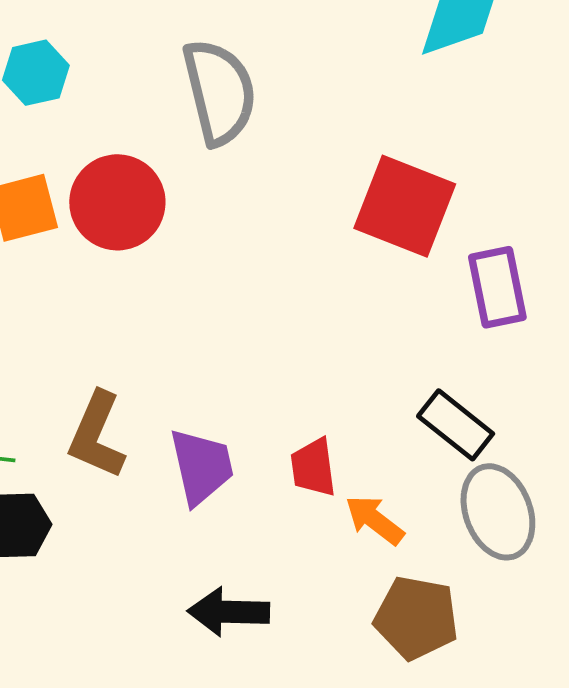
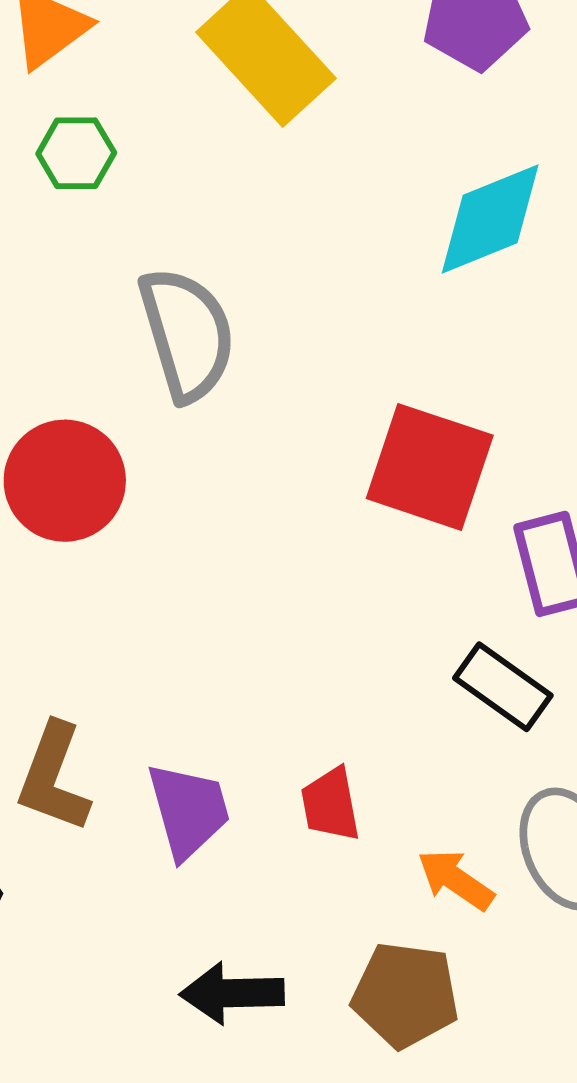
black rectangle: (456, 425) -> (503, 687), moved
orange arrow: (375, 520) -> (456, 880), moved
brown pentagon: (416, 618) -> (405, 995), moved

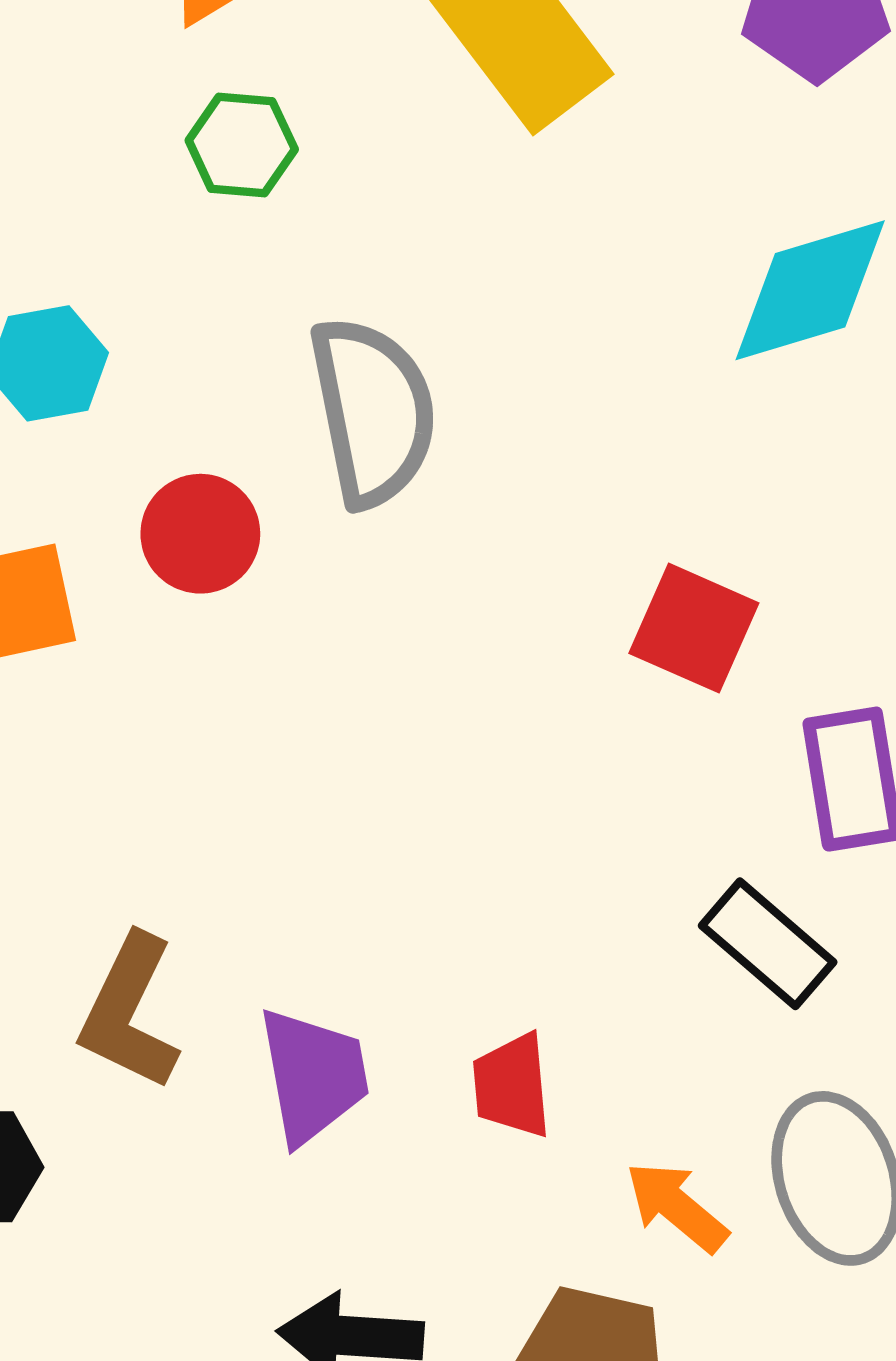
red square: (430, 467) -> (694, 628), size x0.7
red circle: (65, 481) -> (200, 534), moved, size x0.7

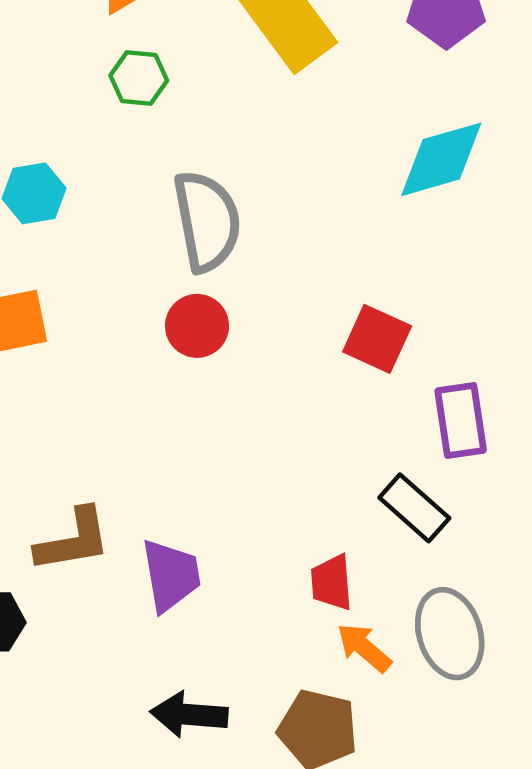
red circle: (200, 534) -> (197, 326), moved
brown L-shape: (129, 1012) -> (73, 540), turned -126
red trapezoid: (512, 1086) -> (332, 582), moved

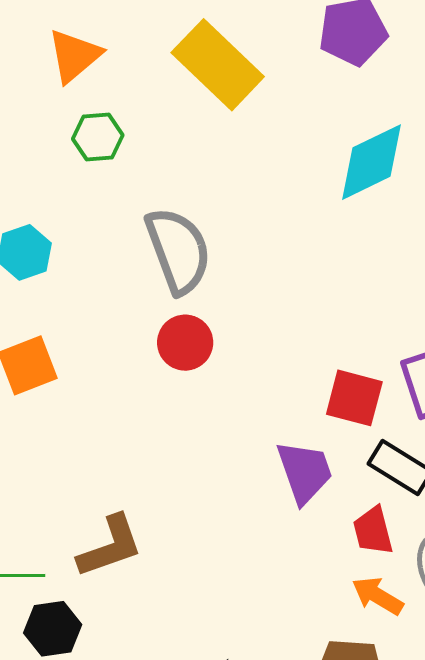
red square: (377, 339) -> (354, 398), moved
purple trapezoid: (171, 575) -> (305, 472), moved
red trapezoid: (332, 582) -> (373, 531), moved

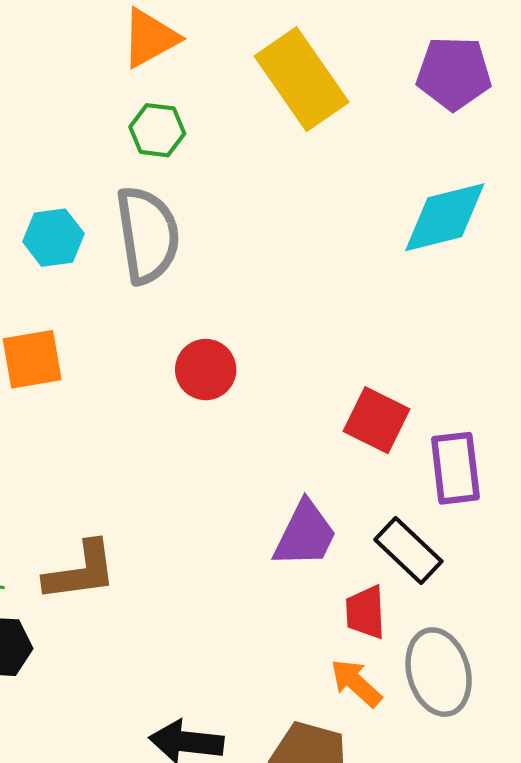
gray semicircle: (178, 251) -> (148, 235), moved
red square: (354, 398) -> (376, 420), moved
purple trapezoid: (305, 472) -> (305, 534), turned 34

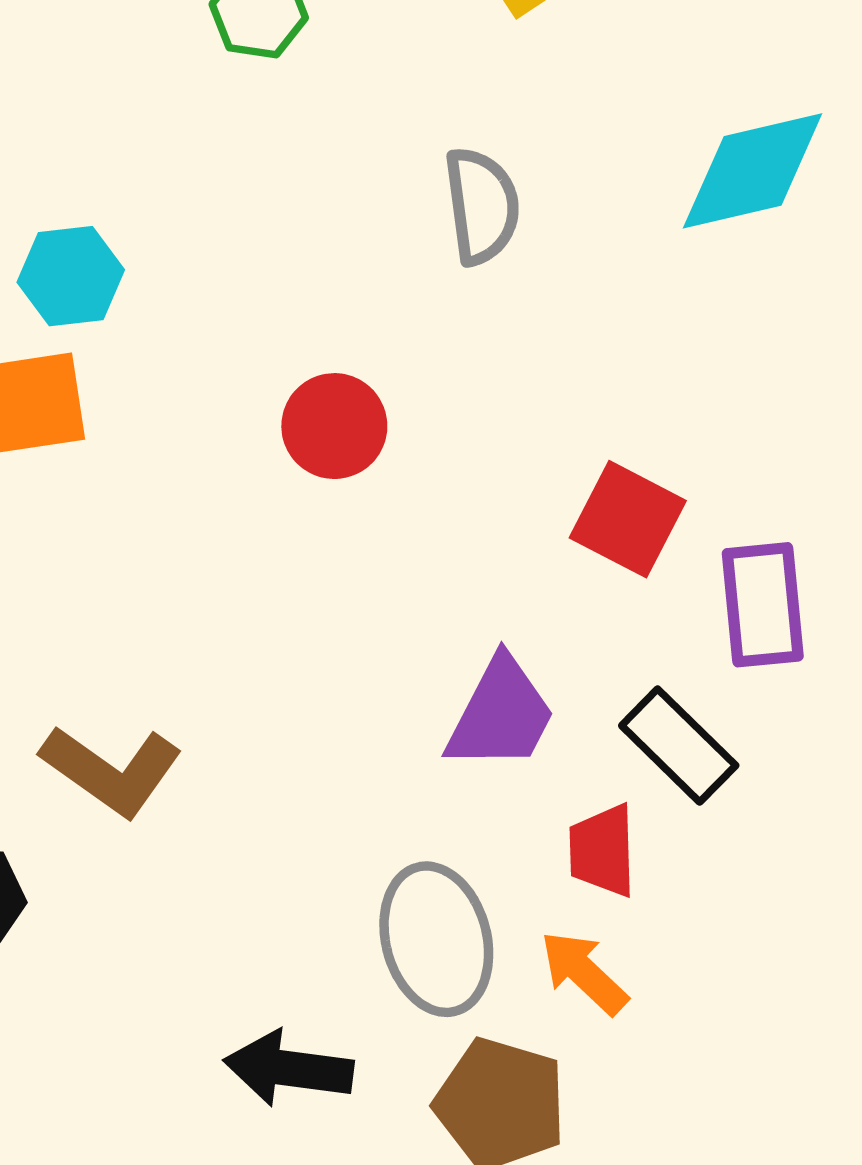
gray semicircle: (148, 235) -> (482, 206), moved, size x0.7
cyan hexagon: (53, 238) -> (71, 276), moved
brown L-shape: (81, 571) -> (111, 770), turned 42
gray ellipse: (439, 672) -> (436, 939), moved

